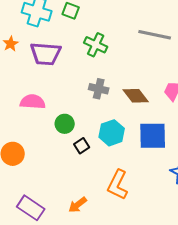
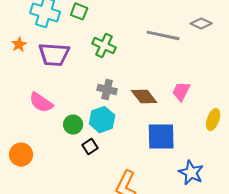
pink semicircle: (33, 102) -> (41, 102), turned -150
cyan hexagon: (112, 133) -> (102, 120), moved

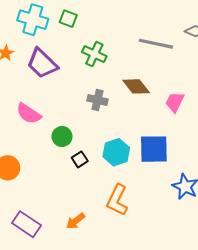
purple trapezoid: (54, 54) -> (42, 63), turned 40
brown diamond: (144, 96) -> (136, 86), moved
cyan hexagon: (102, 120) -> (116, 152), moved

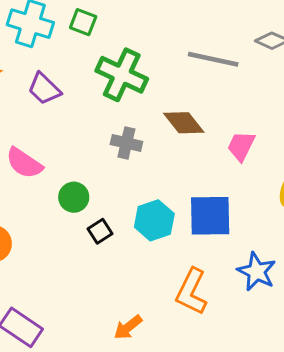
green cross: (94, 54) -> (122, 75), size x1.4
purple trapezoid: (42, 63) -> (44, 89), size x0.7
orange L-shape: (117, 200) -> (191, 292), moved
orange arrow: (76, 221) -> (128, 327), moved

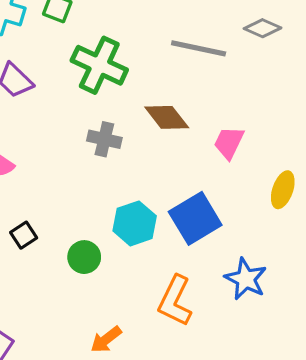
green circle: (74, 197) -> (84, 257), moved
blue square: (210, 216) -> (195, 218), turned -30
black square: (100, 231) -> (24, 235), moved

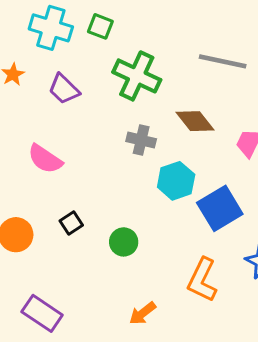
cyan hexagon: (135, 223) -> (176, 181), moved

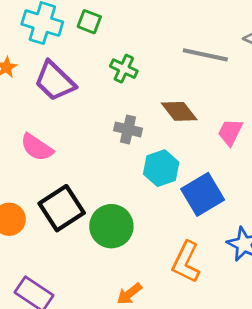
green cross: (137, 76) -> (124, 69), size x0.6
purple trapezoid: (64, 89) -> (55, 81), size x1.4
black square: (71, 223) -> (62, 208), size x2.0
green circle: (124, 242) -> (111, 226), size x1.6

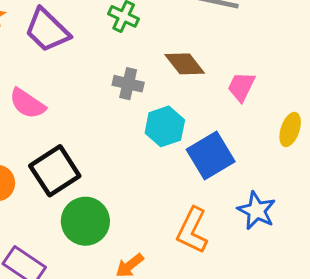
green circle: (111, 226) -> (85, 221), moved

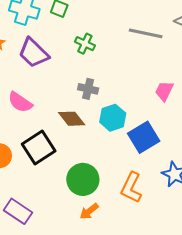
brown diamond: (185, 64) -> (72, 119), moved
green circle: (85, 221) -> (83, 179), moved

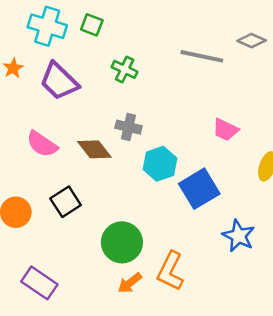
pink trapezoid: (164, 91) -> (225, 130), turned -90
brown diamond: (72, 119) -> (94, 149), moved
black square: (39, 148) -> (66, 202), size x0.7
orange L-shape: (131, 188) -> (170, 271), moved

